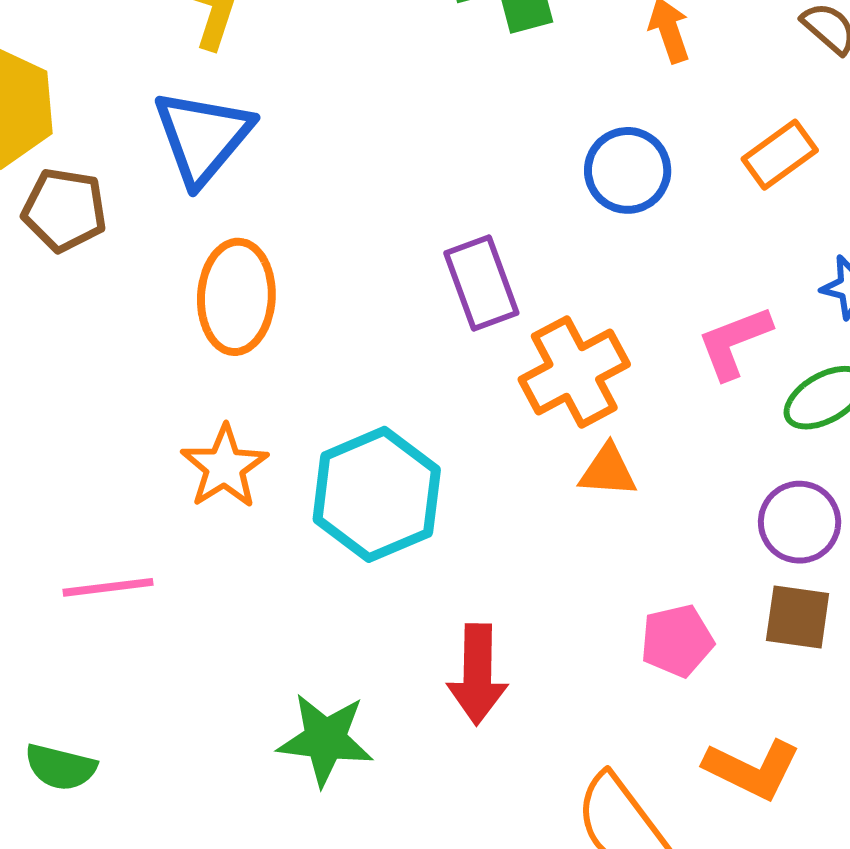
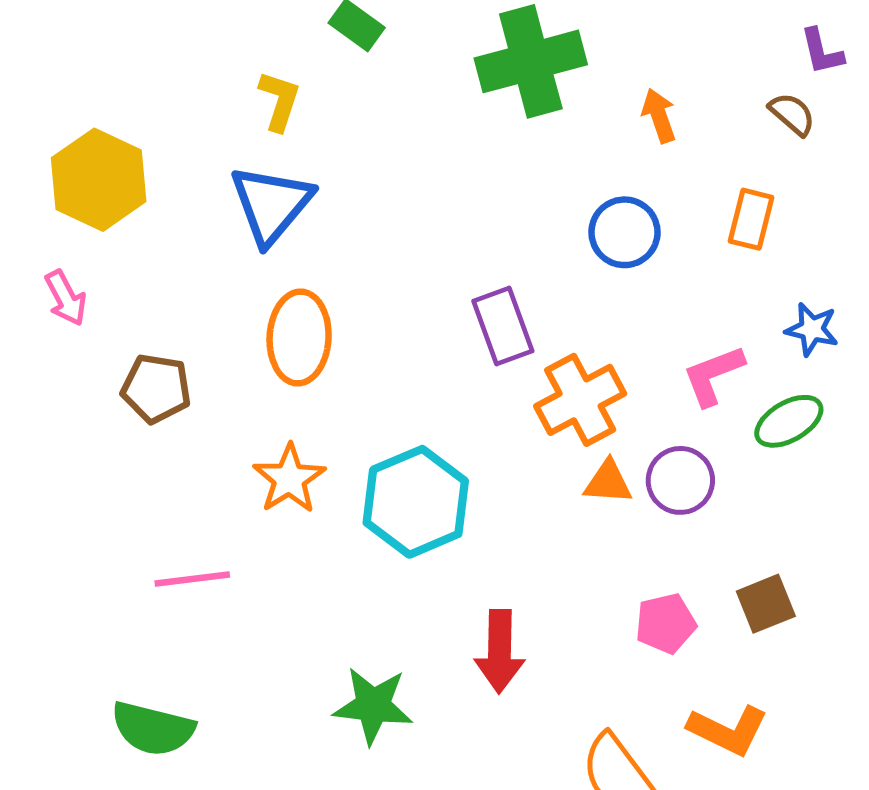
orange rectangle: (780, 155) -> (751, 219), turned -40
brown pentagon: (64, 210) -> (156, 388), moved
purple circle: (800, 522) -> (680, 480), moved
brown square: (798, 617) -> (766, 604), turned -30
green semicircle: (60, 767) -> (153, 729), size x1.4

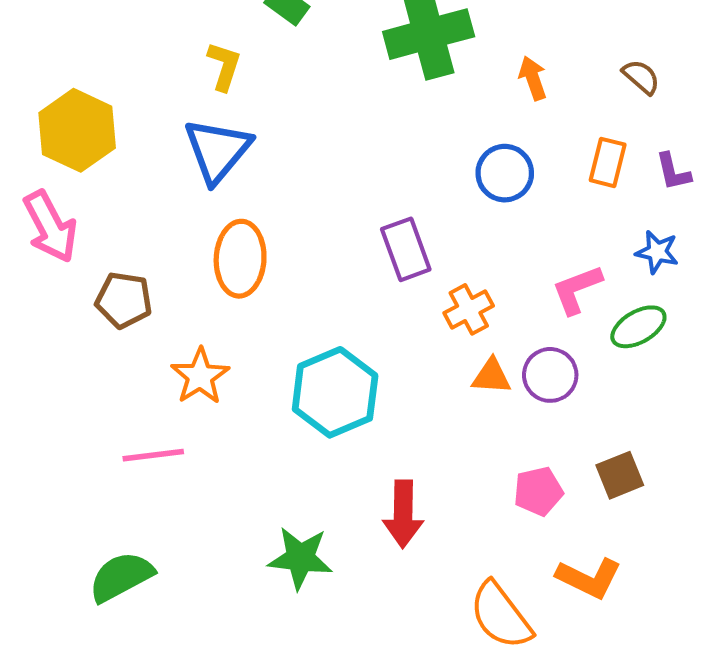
purple L-shape: (822, 52) -> (673, 172), moved
pink arrow: (66, 298) -> (50, 227), size x1.6
orange cross: (580, 400) -> (469, 309), size x0.7
orange star: (289, 479) -> (200, 376), moved
green semicircle: (153, 729) -> (121, 577), turned 138

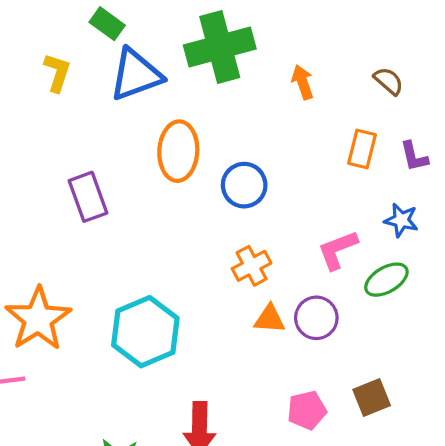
blue triangle: (217, 150) -> (136, 75), moved, turned 30
blue circle: (505, 173) -> (244, 185), moved
purple rectangle: (406, 249) -> (88, 197), moved
orange ellipse: (240, 259) -> (178, 151), moved
orange star: (200, 376) -> (38, 319), size x1.4

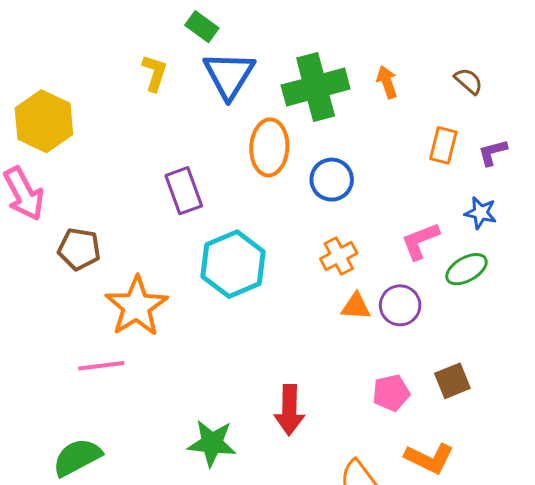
green cross: (220, 47) -> (316, 87), moved
blue triangle: (136, 75) -> (229, 75), turned -38
purple L-shape: (414, 156) -> (493, 152), turned 88
cyan hexagon: (145, 332) -> (233, 264), moved

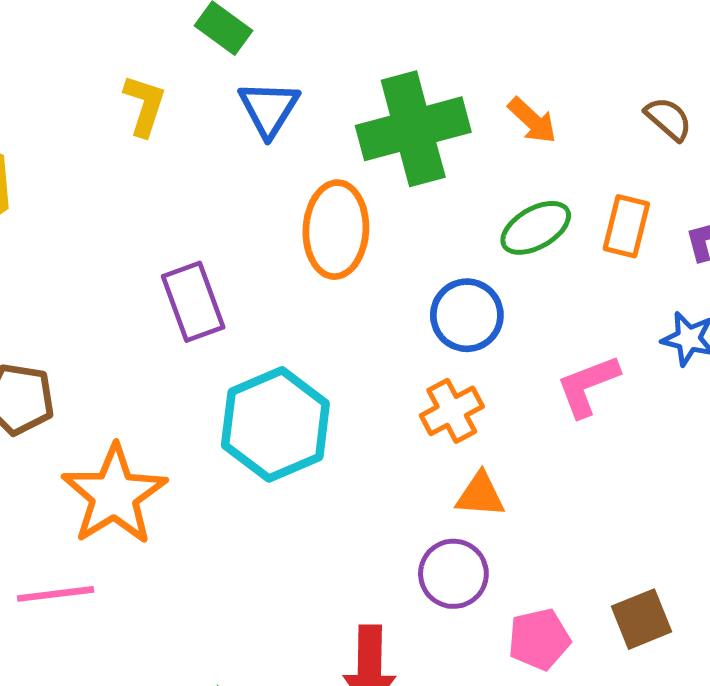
blue triangle: (229, 75) -> (269, 109), size x0.7
orange arrow: (387, 82) -> (532, 120), turned 152
blue circle: (332, 180) -> (467, 315), moved
green ellipse: (466, 269) -> (536, 228), moved
purple circle: (400, 305) -> (453, 574), moved

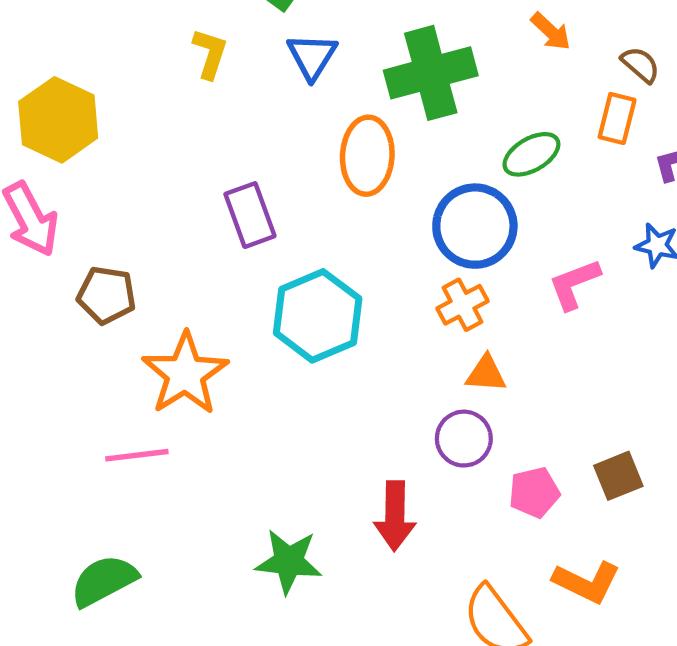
orange arrow: (532, 120) -> (551, 32), moved
orange rectangle: (626, 226) -> (617, 118), moved
blue circle: (467, 315) -> (475, 226), size x1.4

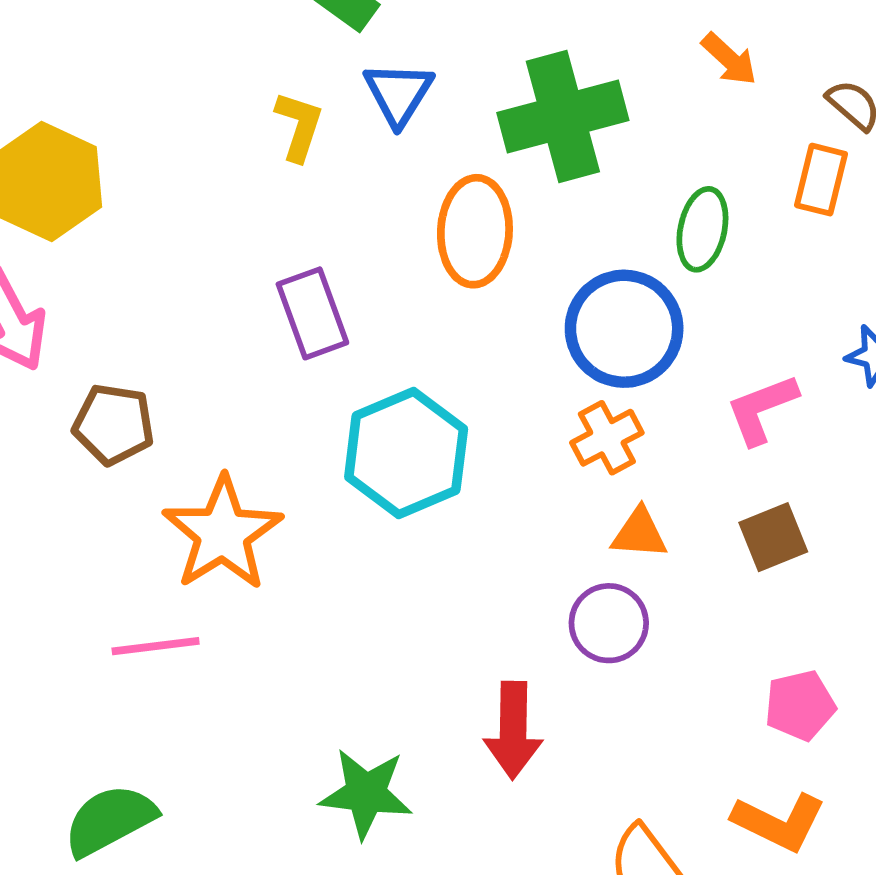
yellow L-shape: (210, 54) -> (299, 126), moved
green ellipse: (531, 154) -> (702, 229), turned -48
brown square: (618, 476) -> (773, 537), moved
pink pentagon: (534, 492) -> (800, 705), moved

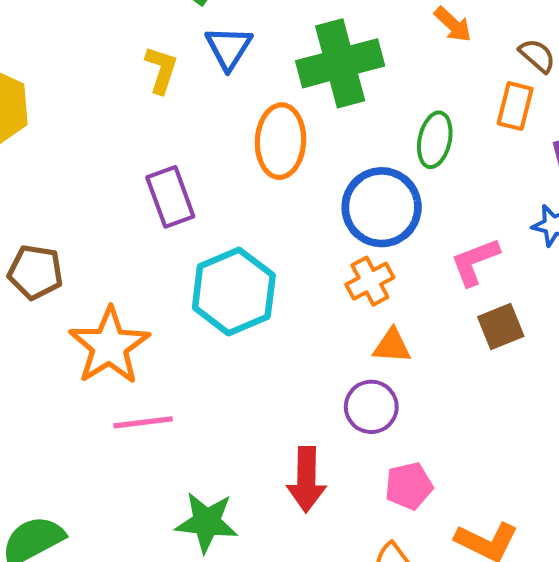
brown square: (773, 537) -> (501, 326), moved
pink line: (156, 646) -> (143, 422), moved
pink pentagon: (800, 705) -> (409, 486), moved

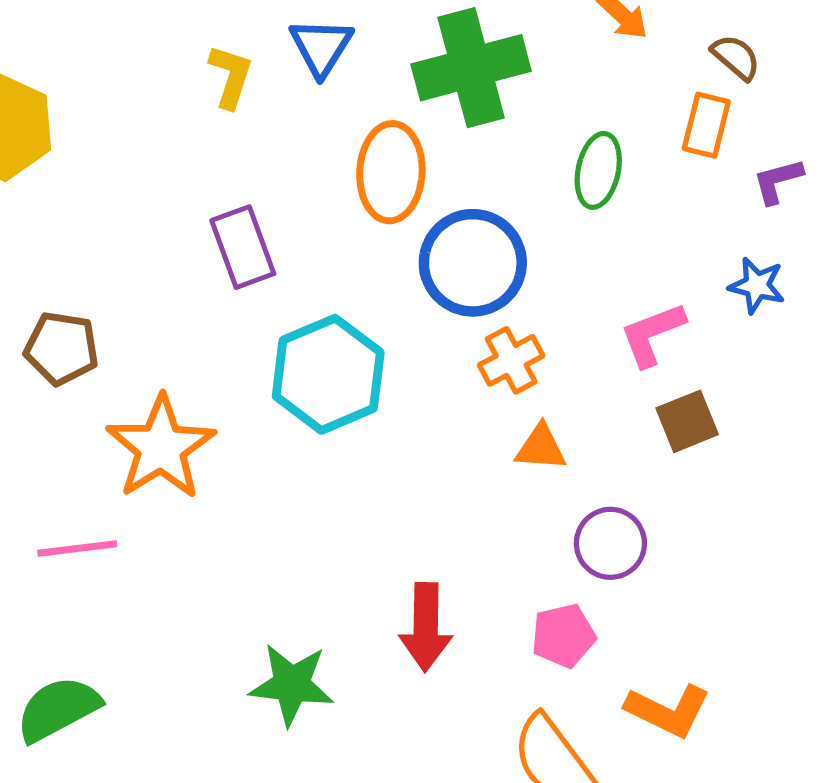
blue circle: (382, 207) -> (473, 263), moved
purple circle: (371, 407) -> (610, 543), moved
pink line: (143, 422) -> (77, 549), moved

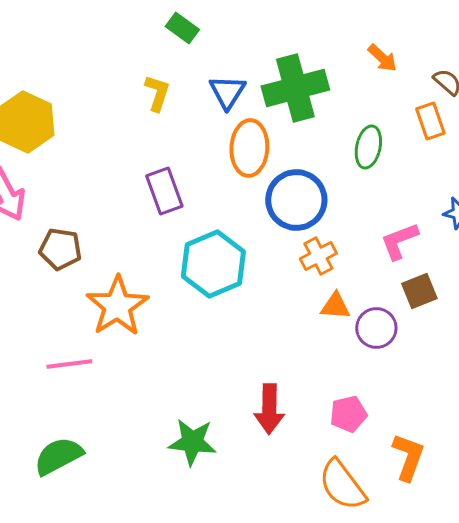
blue triangle: (321, 47) -> (227, 92), moved
orange rectangle: (706, 125) -> (430, 121), turned -33
purple circle: (610, 543) -> (376, 328), moved
orange L-shape: (668, 711) -> (408, 457), turned -96

